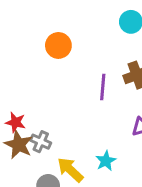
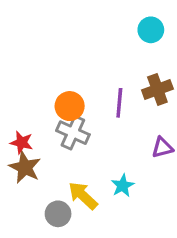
orange circle: (58, 45) -> (70, 106), moved
gray cross: (41, 142) -> (73, 133), moved, size x1.4

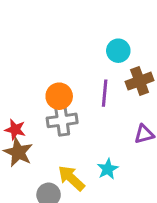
cyan circle: (151, 30) -> (118, 51), moved
gray cross: (73, 133) -> (62, 120), turned -32

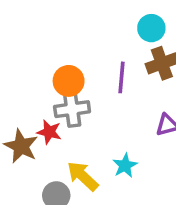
cyan circle: (118, 51) -> (151, 28), moved
red star: (15, 130) -> (49, 132), moved

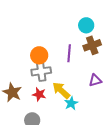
red star: (49, 132) -> (39, 94), moved
yellow arrow: (83, 176) -> (61, 90), moved

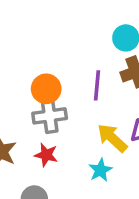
yellow arrow: (61, 90) -> (112, 138), moved

